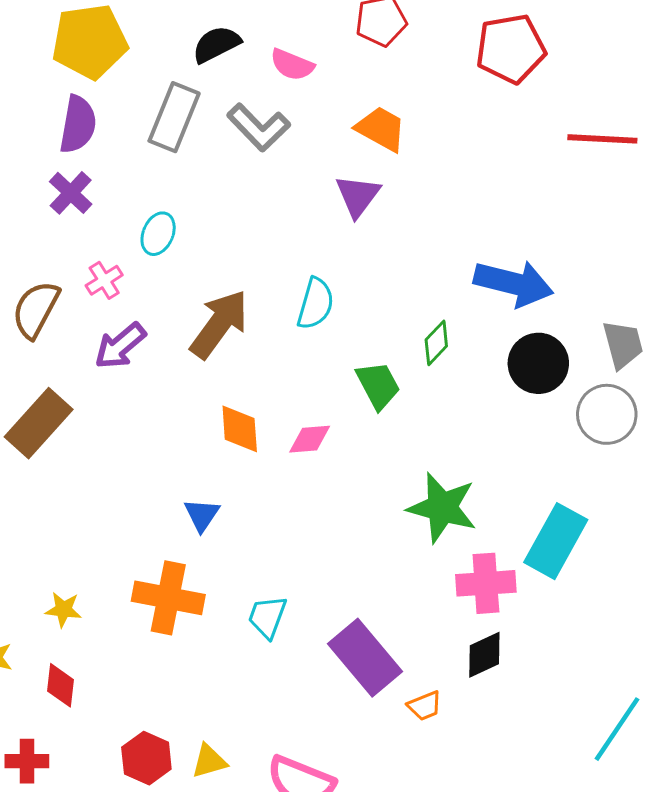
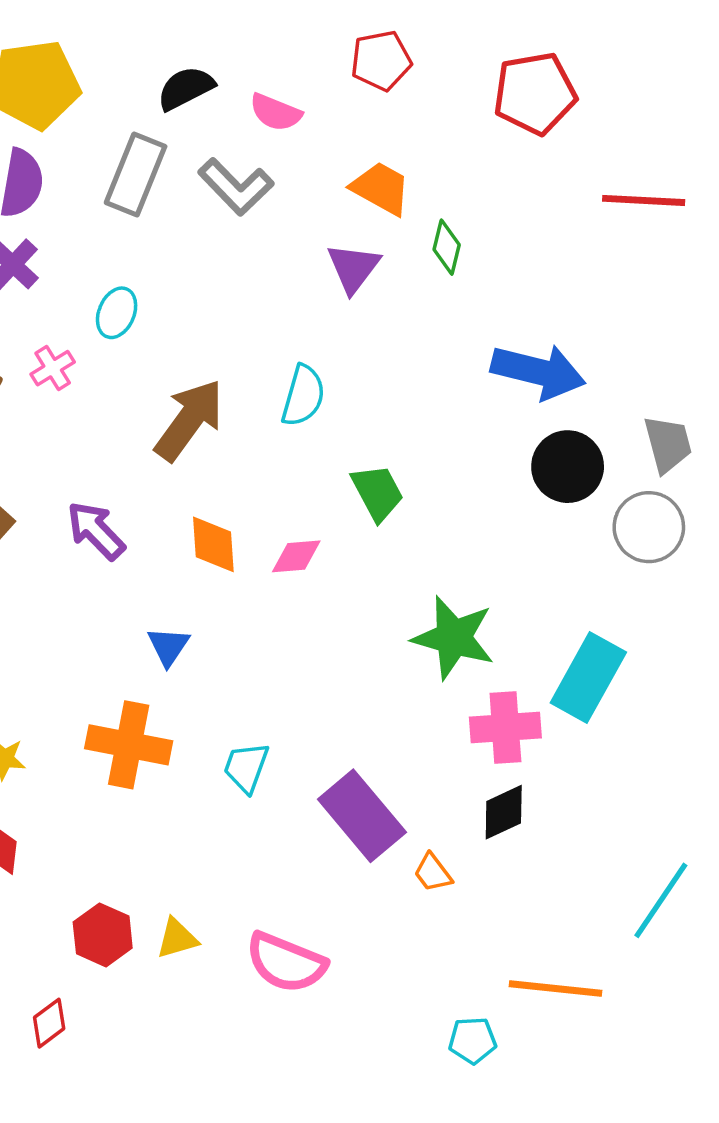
green diamond: (436, 343) -> (447, 247), moved, turned -30
purple arrow: (120, 346) -> (96, 531), moved, turned 86
orange trapezoid: (425, 706) -> (433, 873), turned 75

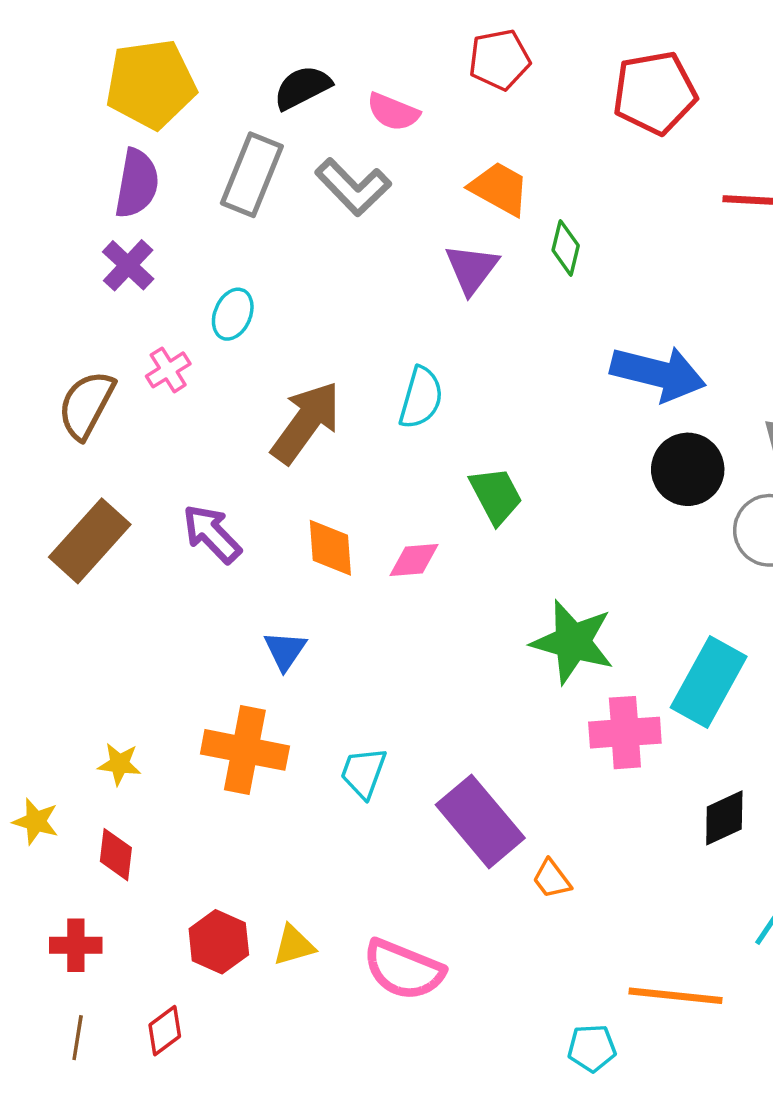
black diamond: (504, 812) -> (724, 818), moved

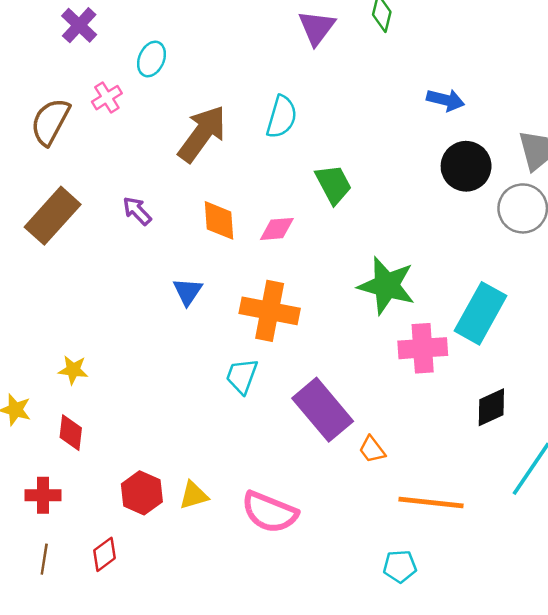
blue arrow: (658, 373) -> (446, 100), size x0.6
purple arrow: (212, 534) -> (137, 211), size x0.7
orange cross: (245, 750) -> (270, 311), moved
orange line: (676, 996) -> (431, 503), moved

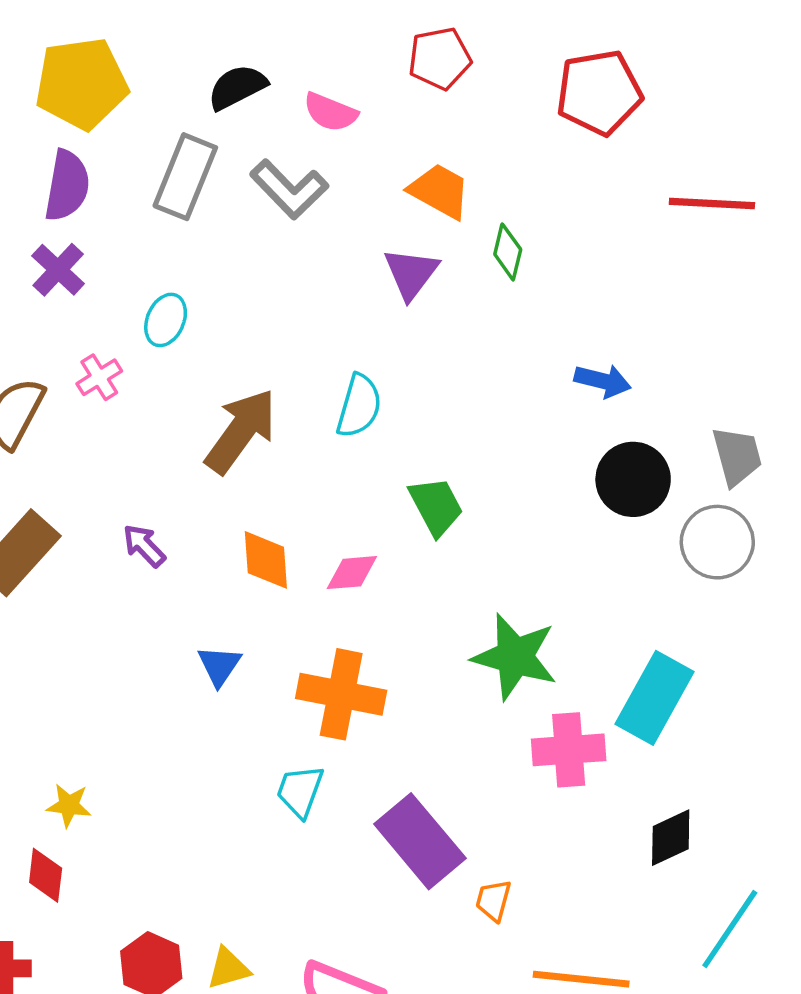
yellow star: (73, 370) -> (69, 805), moved
orange trapezoid: (372, 449) -> (493, 900), turned 52

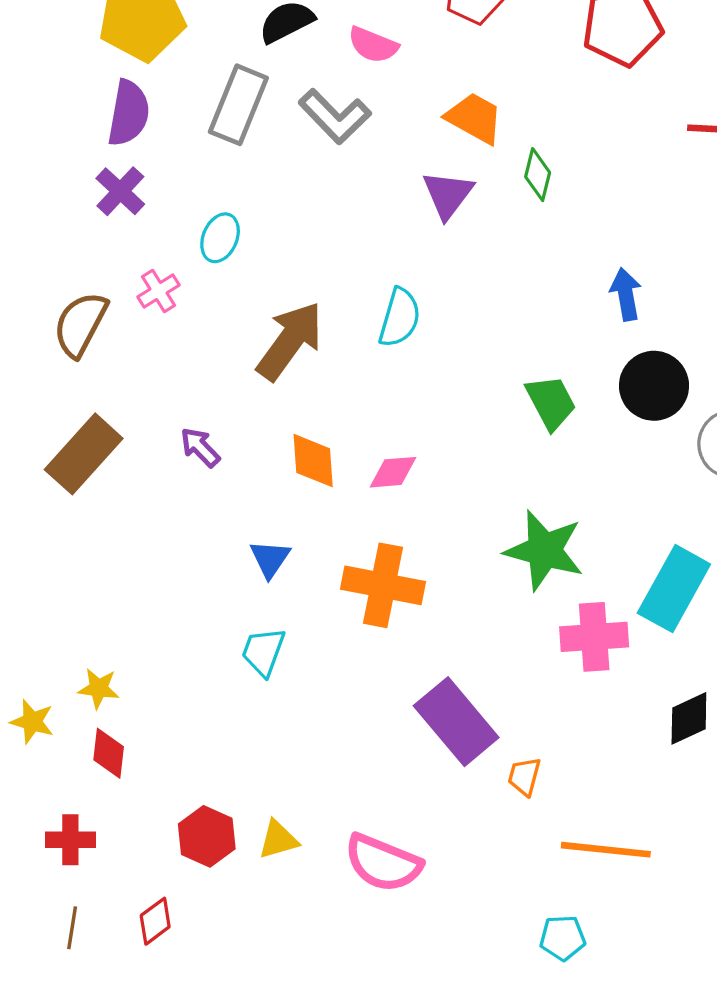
blue arrow: (603, 381) -> (626, 294), turned -114
green trapezoid: (436, 506) -> (551, 402), moved
cyan trapezoid: (300, 791) -> (263, 652), moved
yellow star: (69, 805) -> (99, 688), moved

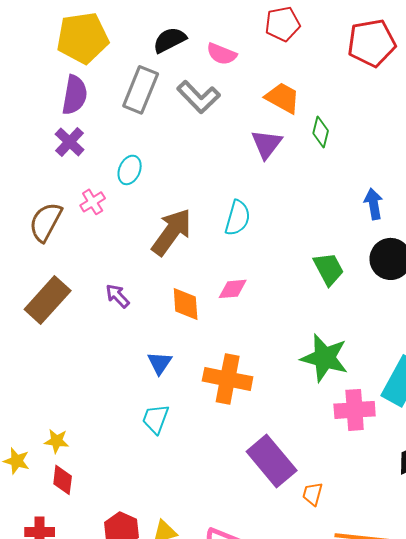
pink diamond: (393, 472) -> (233, 289), moved

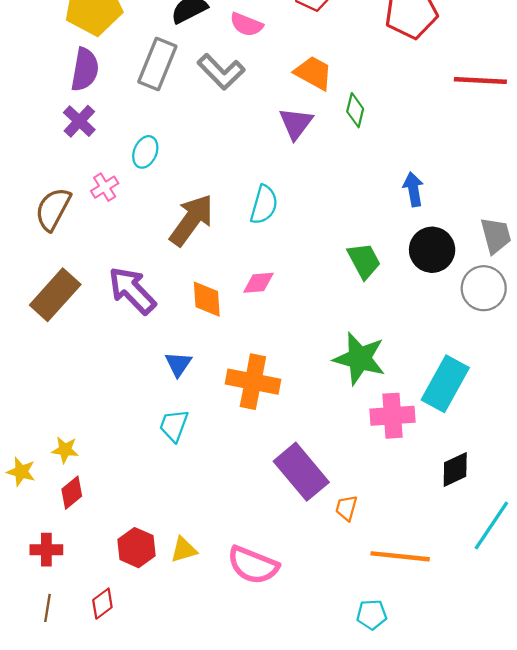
purple arrow: (118, 296) -> (132, 290), size x1.8
red diamond: (63, 480) -> (72, 493), turned 44

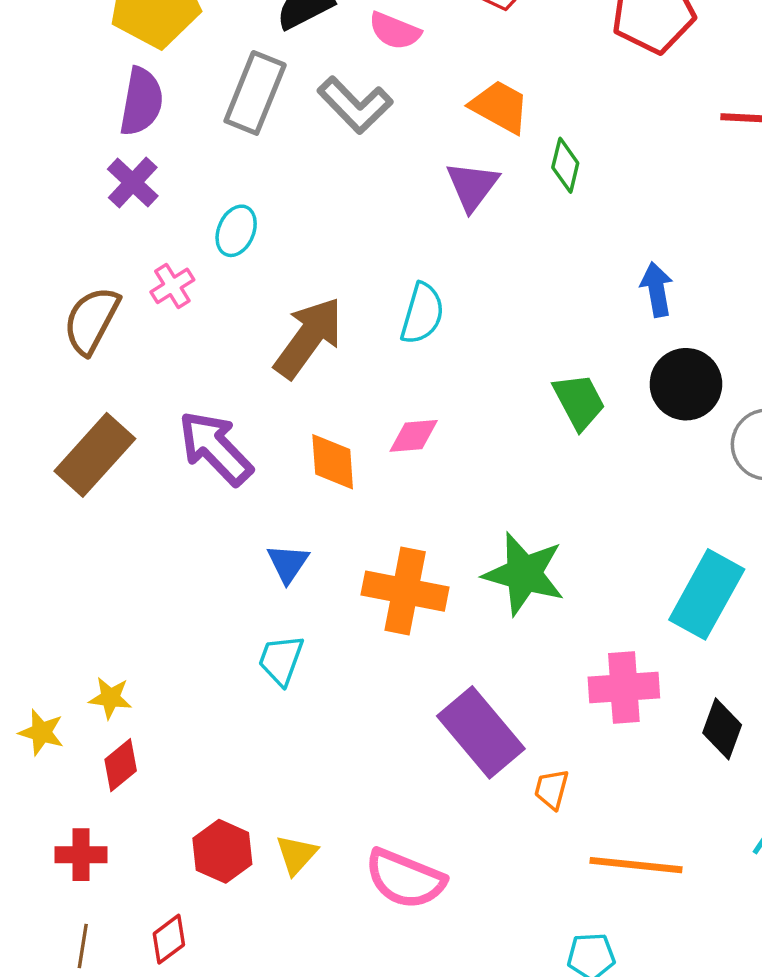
green star: (360, 359) -> (524, 574), moved
pink cross: (393, 416) -> (624, 688), moved
black diamond: (455, 470) -> (722, 729), turned -45
yellow triangle: (184, 550) -> (296, 855), turned -32

